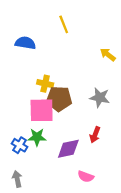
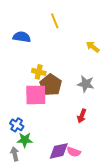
brown pentagon: (59, 99) -> (51, 85), turned 30
green star: (37, 137) -> (25, 140), moved
purple diamond: (68, 149) -> (59, 151), moved

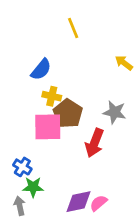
blue semicircle: (22, 37) -> (41, 69), moved, turned 120
red arrow: (82, 116) -> (95, 143), moved, size x1.5
pink semicircle: (74, 152) -> (99, 203), turned 120

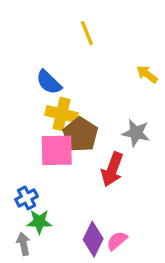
blue semicircle: (41, 69) -> (49, 82), turned 95
yellow cross: (52, 96) -> (61, 114), size x1.4
blue cross: (22, 167) -> (27, 198), turned 30
purple diamond: (78, 202) -> (93, 239), turned -52

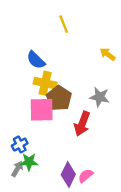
gray arrow: (23, 244) -> (17, 169), moved, turned 42

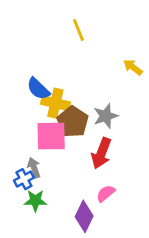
blue semicircle: (36, 60) -> (38, 89), moved
gray star: (100, 97) -> (106, 116), moved, turned -30
gray arrow: (17, 169) -> (34, 168), moved, turned -49
pink semicircle: (86, 176) -> (106, 193), moved

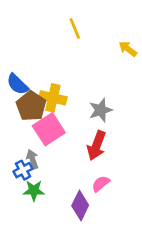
yellow arrow: (133, 67) -> (128, 49), moved
blue semicircle: (38, 89) -> (17, 84), moved
brown pentagon: (73, 122) -> (31, 106), moved
pink square: (51, 136) -> (49, 129), turned -32

